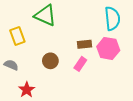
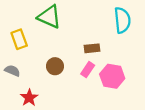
pink hexagon: (108, 48) -> (112, 76), moved

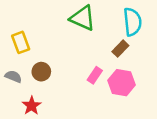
green triangle: (49, 17) -> (83, 18), moved
brown rectangle: (92, 48) -> (120, 49), moved, turned -40
brown circle: (55, 66) -> (41, 72), moved

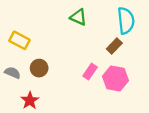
green triangle: (83, 18) -> (78, 17), size x0.7
yellow rectangle: (21, 42) -> (19, 40), turned -42

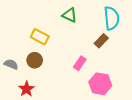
yellow rectangle: (19, 40) -> (40, 37), moved
pink hexagon: (115, 78) -> (100, 84), moved

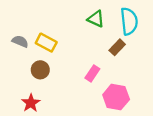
green triangle: (69, 15) -> (96, 19), moved
gray semicircle: (11, 64) -> (20, 41), moved

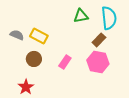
green triangle: (96, 19) -> (81, 16), turned -35
pink rectangle: (92, 73) -> (65, 62), moved
pink hexagon: (116, 97) -> (98, 62), moved

